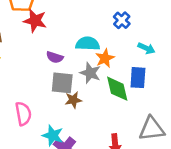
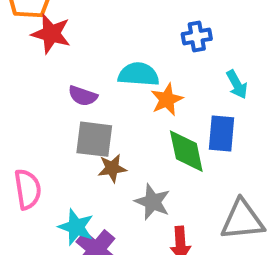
blue cross: (122, 20) -> (197, 36), turned 35
cyan arrow: (146, 48) -> (237, 84), turned 35
gray star: (90, 73) -> (153, 202), moved

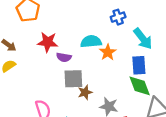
red star: (51, 34) -> (48, 42), moved
cyan arrow: (237, 84) -> (143, 39), size x1.5
green diamond: (186, 151) -> (140, 86), moved

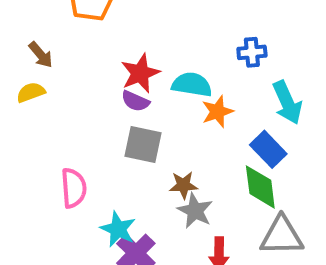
red star: (48, 42) -> (140, 73), moved, turned 30
blue rectangle: (139, 65) -> (268, 149), turned -54
brown star: (85, 92) -> (183, 185), moved

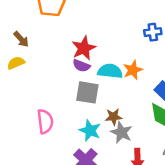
cyan semicircle: (192, 85) -> (110, 71), moved
cyan star: (118, 229) -> (90, 130), moved

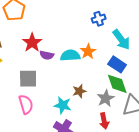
red star: (84, 48) -> (32, 43), moved
gray square: (87, 92) -> (28, 79), moved
gray star: (121, 132) -> (106, 98), moved, turned 30

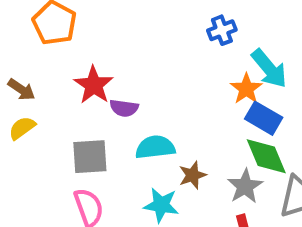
orange star: (88, 51) -> (246, 89), moved
cyan semicircle: (70, 56) -> (155, 147), moved

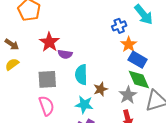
blue cross: (222, 30) -> (119, 26), moved
cyan arrow: (269, 69) -> (144, 14), moved
cyan semicircle: (155, 147) -> (81, 75), turned -84

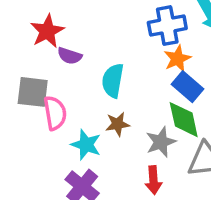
blue cross: (119, 26) -> (167, 26), size x1.5
cyan semicircle: (81, 75) -> (113, 81), moved
pink semicircle: (47, 106) -> (55, 113), moved

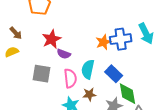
orange star: (177, 59) -> (103, 42), moved
blue rectangle: (187, 87) -> (114, 74), moved
pink semicircle: (55, 113) -> (70, 78), moved

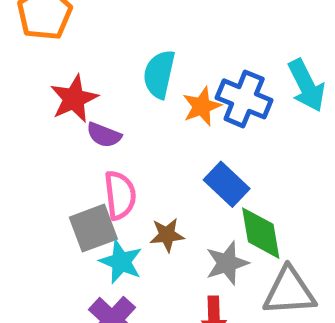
blue cross: (121, 39) -> (244, 99), turned 30
cyan semicircle: (88, 69) -> (159, 74), moved
gray square: (42, 74) -> (93, 228), moved, turned -30

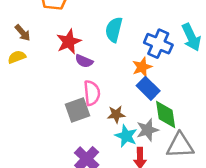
orange star: (202, 106) -> (142, 67), moved
cyan star: (121, 262) -> (126, 136), moved

